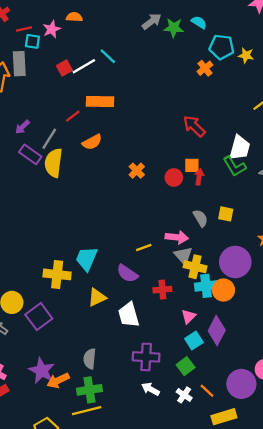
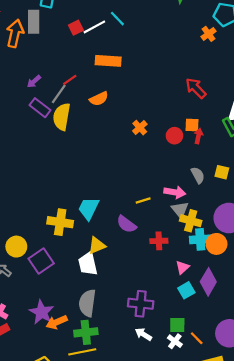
red line: (73, 116) -> (70, 80), moved
white trapezoid: (129, 315) -> (88, 264), moved
gray semicircle: (90, 359) -> (87, 303), size x1.4
green square: (186, 366) -> (177, 325), moved, turned 35

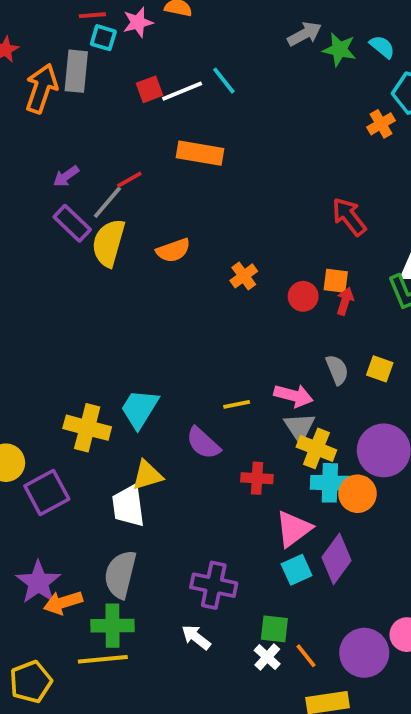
orange semicircle: (99, 99) -> (173, 250), moved
pink triangle: (182, 267) -> (294, 529), size x1.5
white arrow: (143, 334) -> (196, 637), moved

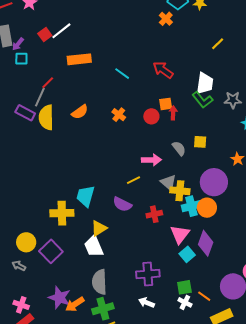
cyan square: (103, 38) -> (21, 59), moved
cyan line: (224, 81) -> (122, 74), moved
purple arrow: (66, 176) -> (18, 44), moved
pink arrow: (294, 396) -> (151, 160), moved

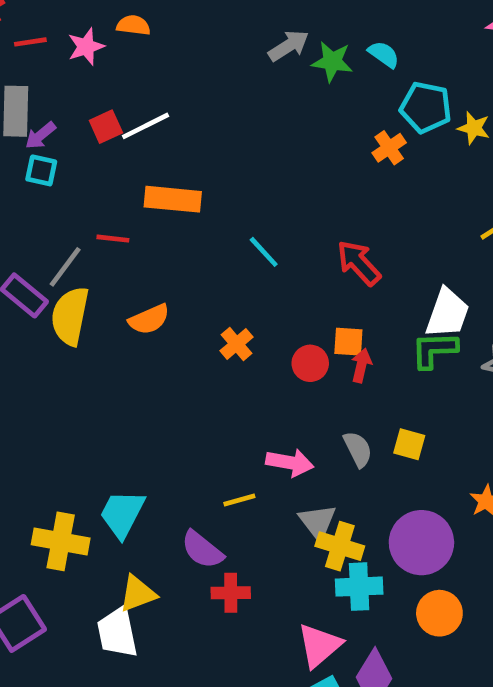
red line: (48, 83) -> (113, 239), moved, turned 40
green L-shape: (202, 100) -> (434, 350), turned 115
orange circle: (207, 208) -> (439, 613), moved
red cross: (154, 214) -> (231, 593), moved

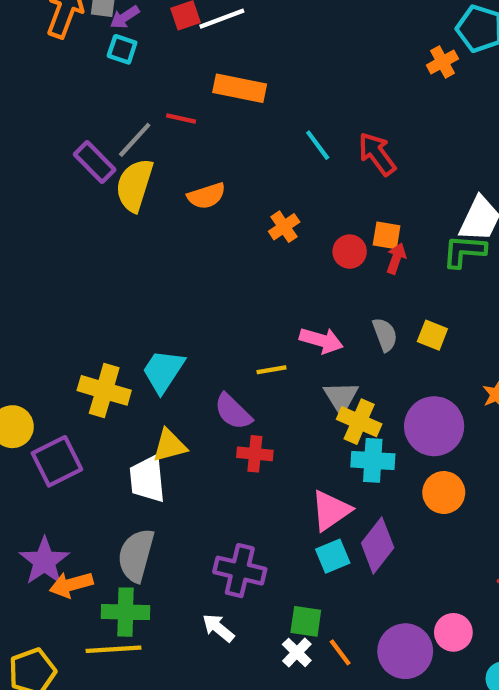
red arrow: (359, 263) -> (377, 154), moved

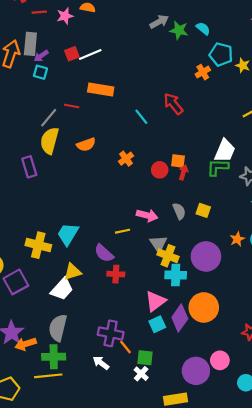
red arrow: (377, 154) -> (173, 104), moved
purple rectangle: (95, 162) -> (29, 167), moved, turned 30
white trapezoid: (147, 479) -> (62, 289), turned -130
orange circle: (444, 493) -> (204, 307), moved, size x1.4
orange line: (340, 652) -> (125, 347), moved

